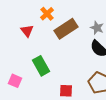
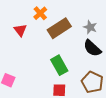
green rectangle: (41, 66) -> (59, 65), moved

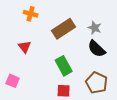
orange cross: (40, 13) -> (31, 14), moved, turned -32
red triangle: (20, 30) -> (25, 47), moved

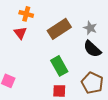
red triangle: (25, 47) -> (20, 33), moved

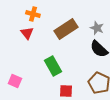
green rectangle: (59, 66) -> (53, 66), moved

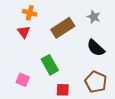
gray star: (97, 28) -> (94, 17), moved
pink square: (15, 81) -> (23, 80), moved

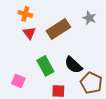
red triangle: (24, 32) -> (29, 33), moved
black semicircle: (96, 48) -> (73, 65), moved

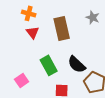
brown rectangle: (58, 29) -> (62, 28), turned -70
pink square: (18, 81) -> (22, 80), turned 32

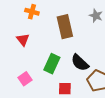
red triangle: (33, 32) -> (23, 40), moved
green rectangle: (49, 65) -> (52, 64), turned 54

